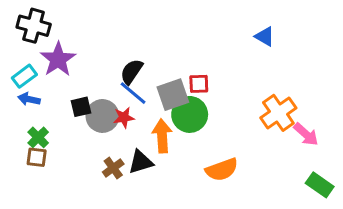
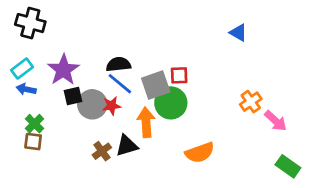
purple star: (58, 59) -> (63, 70), moved
black semicircle: (131, 72) -> (118, 64), turned 50
orange cross: (278, 113) -> (251, 102), size x0.7

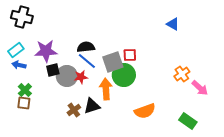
purple star: (63, 70) -> (46, 51), turned 30
green rectangle: (288, 166) -> (188, 121), moved

